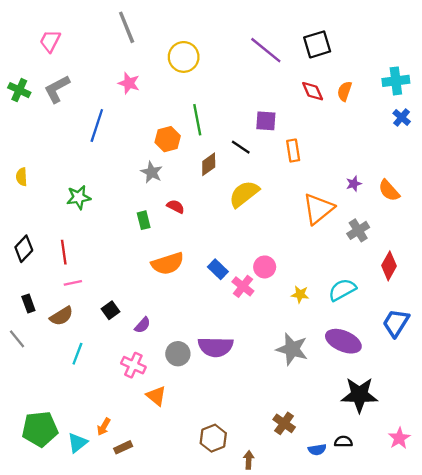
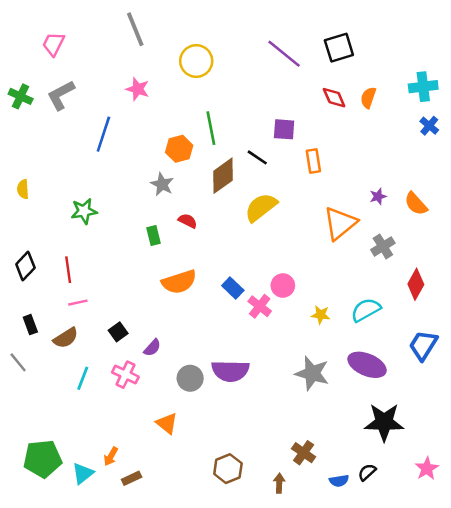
brown diamond: (209, 164) -> (223, 176), size x1.4
pink cross: (133, 365) -> (125, 375), moved
black semicircle: (343, 442) -> (367, 472), turned -42
brown arrow: (249, 460) -> (279, 483), moved

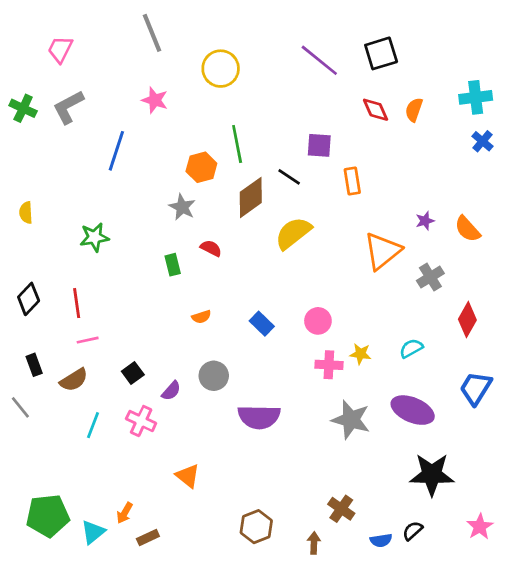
orange semicircle: (179, 282) -> (201, 317), size x0.5
pink cross: (260, 306) -> (329, 365), moved, turned -35
cyan semicircle: (366, 310) -> (411, 348), size x0.7
gray circle: (190, 378) -> (214, 376), moved

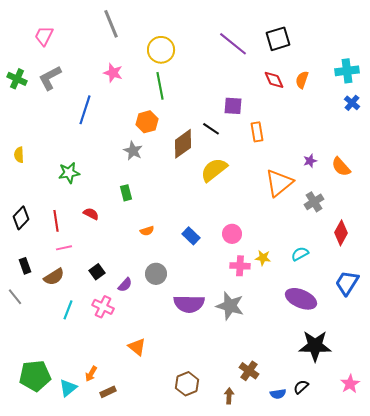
green line: (237, 144) -> (160, 86), moved
red semicircle: (211, 248) -> (91, 214), moved
gray star: (351, 420) -> (230, 306), moved

